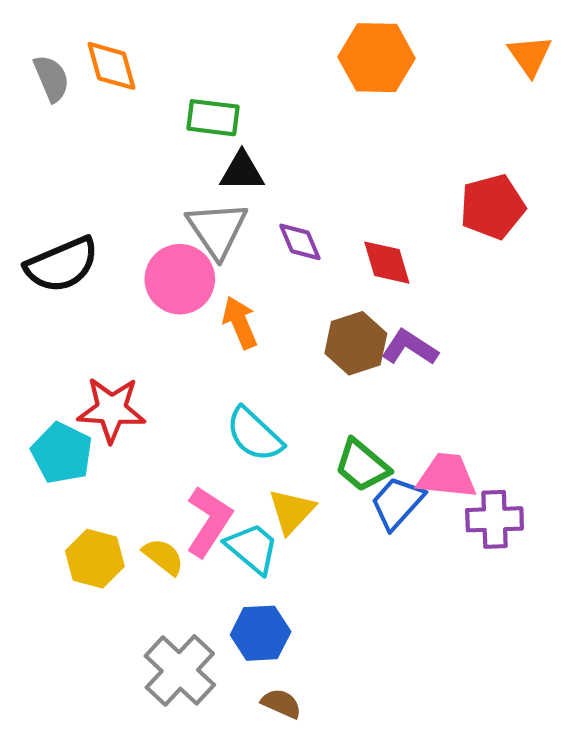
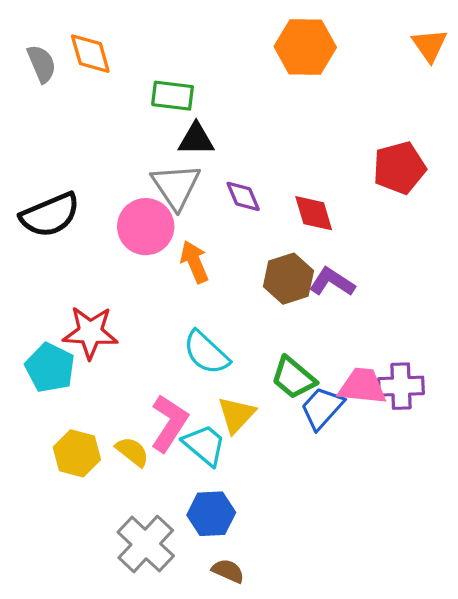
purple cross: (495, 519) -> (401, 386), moved

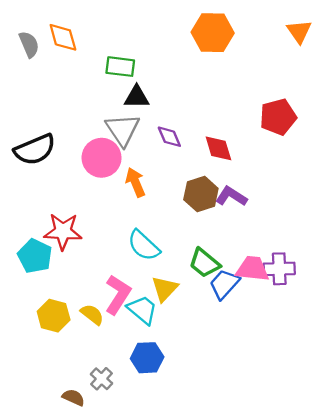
gray cross: (146, 544) -> (102, 379), size x0.6
brown semicircle: (228, 571) -> (73, 397), moved

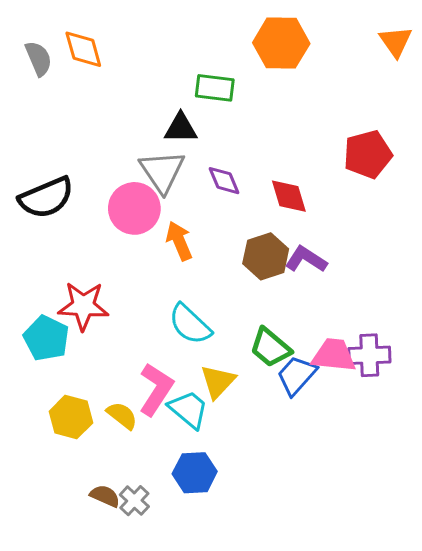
green rectangle: (120, 67) -> (215, 88), moved
brown semicircle: (73, 397) -> (105, 496), moved

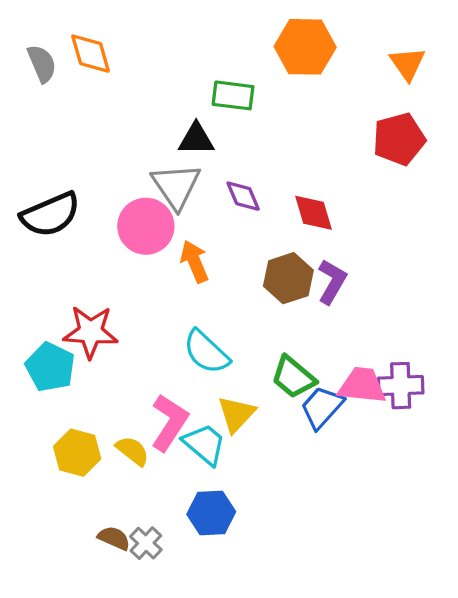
orange triangle: (396, 42) -> (407, 64), moved
red pentagon: (368, 154) -> (399, 139), moved
purple L-shape: (306, 259) -> (332, 282), turned 87

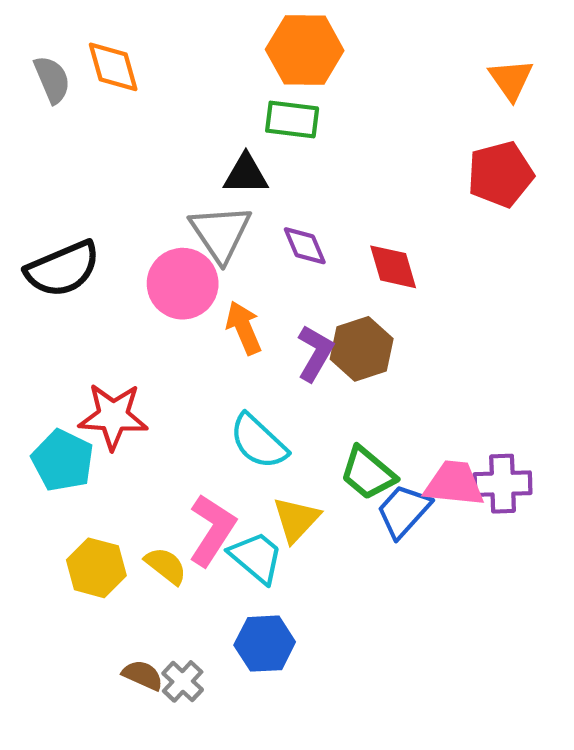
orange hexagon: (305, 47) -> (305, 50), moved
purple L-shape: (332, 282) -> (315, 353), moved

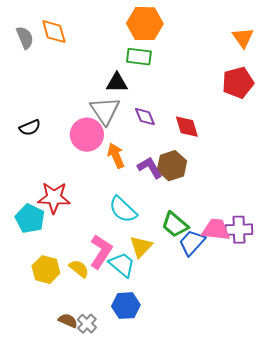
black semicircle: (63, 269) -> (30, 128), size x0.6
purple L-shape: (315, 353) -> (150, 168), turned -60

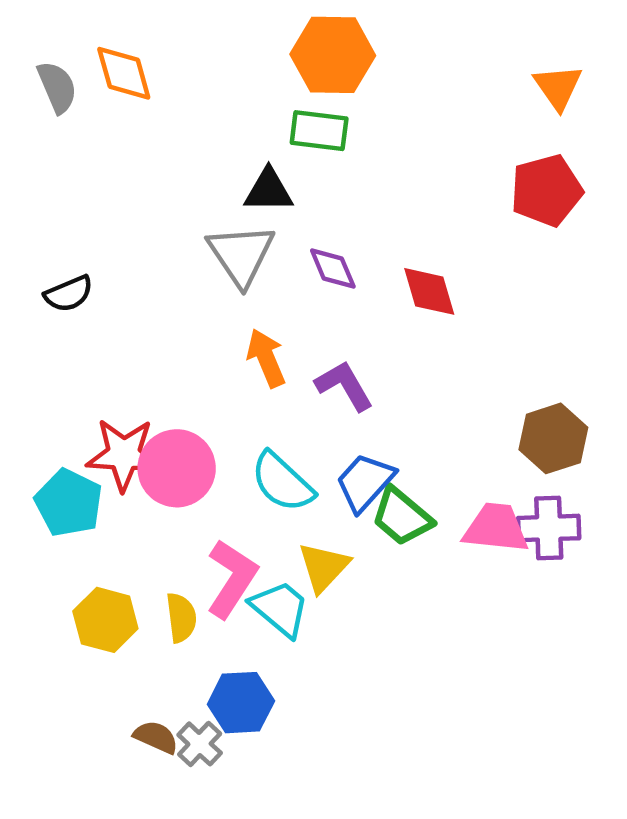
pink circle: (87, 135) -> (177, 468), moved
brown hexagon: (172, 166) -> (553, 438), moved
blue trapezoid: (192, 243) -> (365, 482), moved
yellow semicircle: (79, 269) -> (181, 618), turned 45
blue hexagon: (126, 306) -> (241, 703), moved

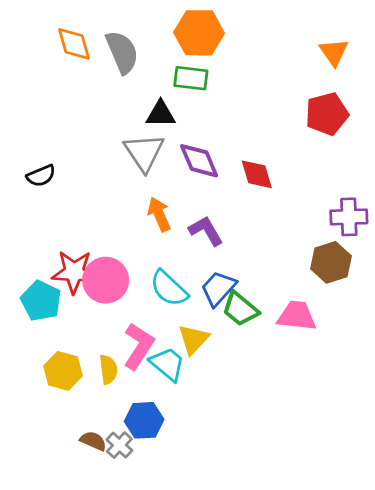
gray semicircle: (57, 87) -> (122, 52), moved, size x1.4
purple diamond: (333, 268) -> (199, 161), size x1.4
purple cross: (549, 528) -> (349, 217), moved

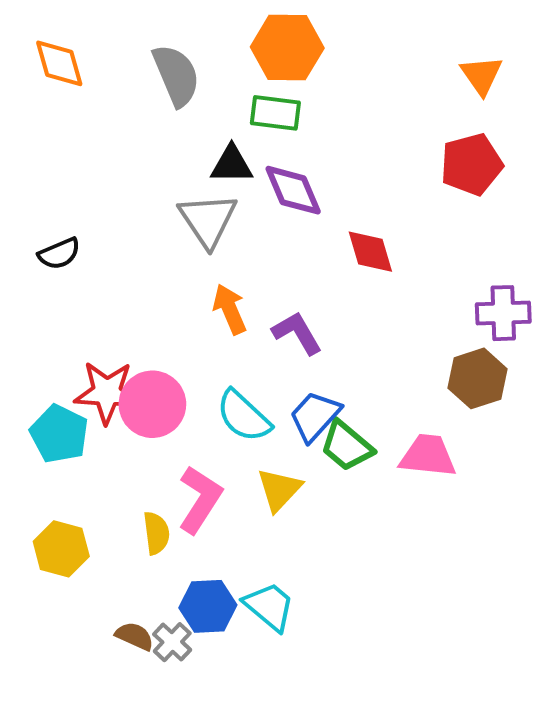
orange diamond: (74, 44) -> (59, 63), moved
purple diamond: (199, 161) -> (293, 190), moved
cyan trapezoid: (167, 364) -> (269, 606), moved
yellow hexagon: (63, 371) -> (61, 549), moved

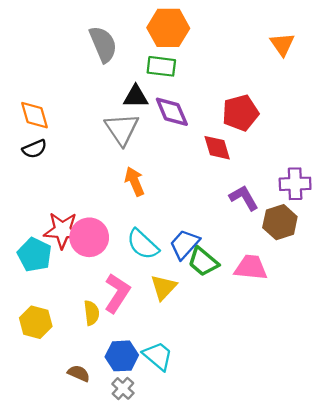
orange diamond: (59, 63) -> (35, 115), moved
red pentagon: (471, 164) -> (240, 113), moved
purple L-shape: (297, 333) -> (244, 198), moved
gray cross: (172, 642) -> (123, 388), moved

